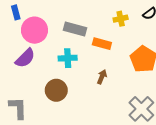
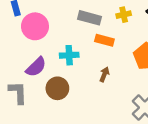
gray rectangle: (75, 29) -> (89, 18), moved
purple semicircle: (25, 58) -> (36, 67), moved
gray L-shape: (18, 108) -> (18, 93), moved

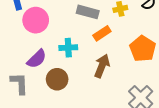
orange rectangle: (104, 40) -> (102, 33), turned -48
brown arrow: (104, 74) -> (102, 66), size x1.6

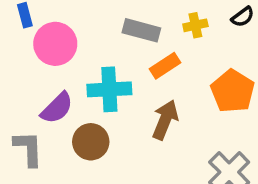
cyan cross: (68, 48) -> (109, 89), size x1.4

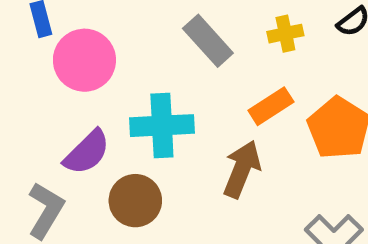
gray rectangle: (141, 30) -> (208, 41), turned 33
orange rectangle: (165, 66) -> (271, 106), moved
gray L-shape: (28, 149) -> (46, 210), turned 33

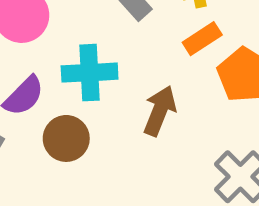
orange rectangle: (271, 106) -> (202, 39), moved

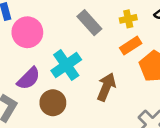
cyan cross: (90, 73) -> (66, 65), turned -32

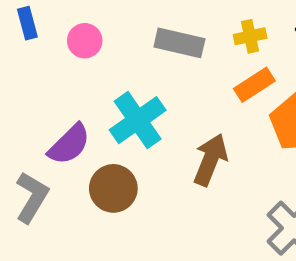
gray rectangle: (89, 23) -> (179, 43), turned -35
pink circle: (27, 32) -> (85, 41), moved, size x0.6

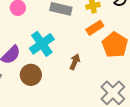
brown arrow: (210, 160) -> (75, 62), size x0.7

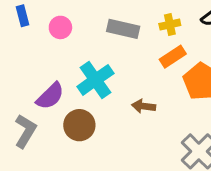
brown arrow: (75, 62) -> (144, 106), turned -105

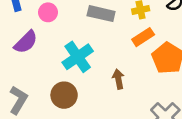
purple semicircle: (50, 96) -> (26, 42), moved
brown arrow: (144, 106) -> (118, 79), turned 72

